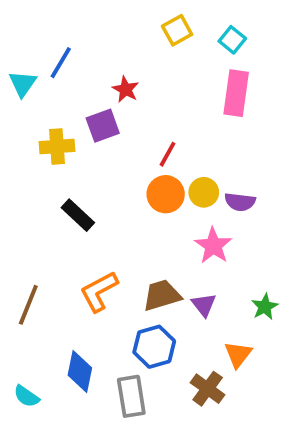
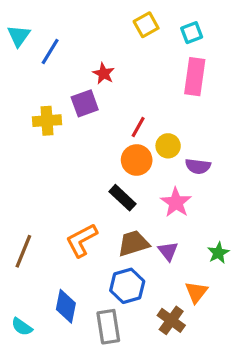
cyan square: (232, 40) -> (192, 33), turned 30
cyan triangle: (23, 84) -> (19, 36), moved
yellow circle: (204, 192) -> (168, 146), moved
black rectangle: (78, 215) -> (122, 198), moved

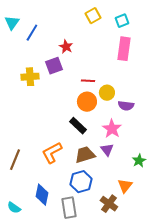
red line: (138, 127) -> (88, 81), turned 64
purple triangle: (168, 251) -> (107, 150), moved

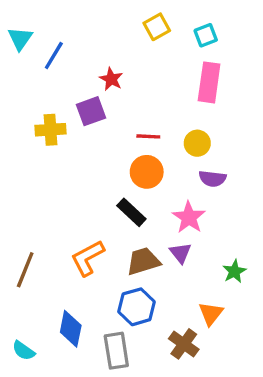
yellow circle: (107, 93) -> (197, 143), moved

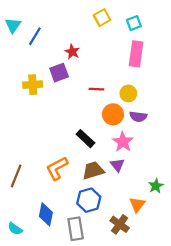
orange circle: (147, 172) -> (113, 114), moved
green star: (234, 271) -> (156, 186), moved

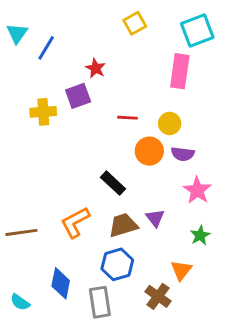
cyan square: (134, 23) -> (197, 31), moved, size x1.6
pink star: (123, 142) -> (197, 190), moved
brown line: (16, 176) -> (21, 232), turned 60
green star: (156, 186) -> (200, 235), moved

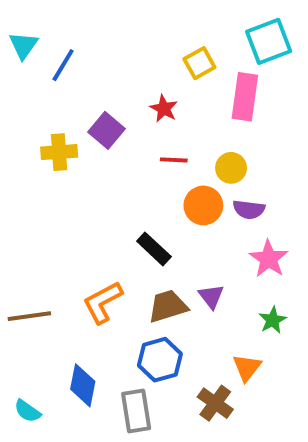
yellow square: (135, 23) -> (199, 63), moved
red star: (96, 68) -> (164, 109), moved
purple square: (78, 96) -> (107, 130), turned -30

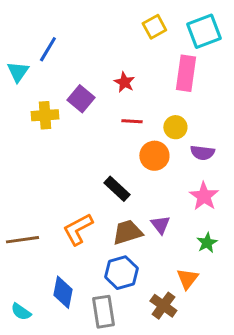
cyan triangle: (23, 45) -> (18, 72), moved
yellow square: (199, 63) -> (154, 27), moved
purple semicircle: (249, 209) -> (202, 153), moved

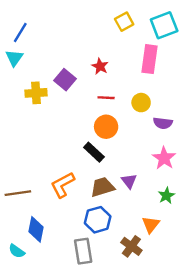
blue line: (48, 49) -> (20, 32), moved
orange circle: (154, 156) -> (106, 127), moved
blue diamond: (63, 292) -> (36, 229), moved

